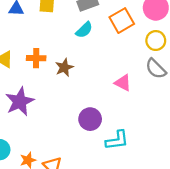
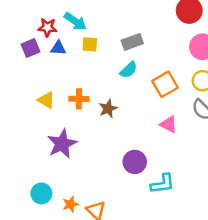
orange square: (122, 21) -> (165, 84), moved

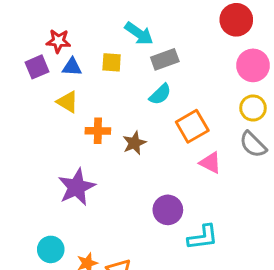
cyan arrow: (75, 21) -> (139, 33), moved
orange square: (165, 84) -> (192, 126), moved
yellow triangle: (46, 100) -> (67, 102), moved

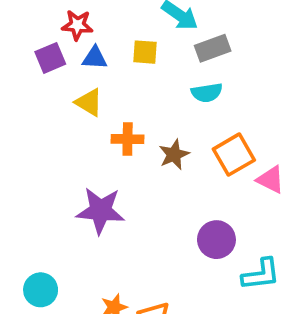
cyan semicircle: (160, 94) -> (207, 93), turned 35
orange square: (192, 126) -> (234, 155), moved
purple star: (77, 187) -> (101, 211), turned 30
cyan circle: (51, 249) -> (41, 290), moved

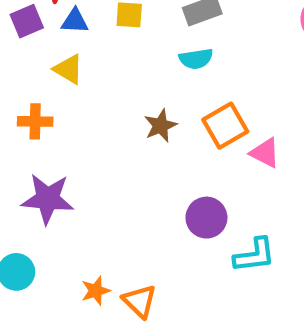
orange cross: (128, 139) -> (35, 121), moved
purple star: (101, 211) -> (48, 199), moved

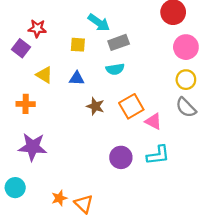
purple square: (27, 21) -> (21, 48), turned -30
blue triangle: (75, 21) -> (77, 78), moved
brown star: (160, 126) -> (95, 106), turned -30
cyan L-shape: (255, 255) -> (158, 155), moved

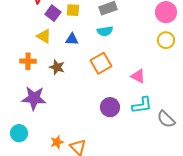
purple square: (21, 48) -> (53, 13), moved
brown star: (95, 106) -> (57, 67), moved
orange square: (131, 106) -> (101, 63), moved
gray semicircle: (186, 107) -> (166, 119), moved

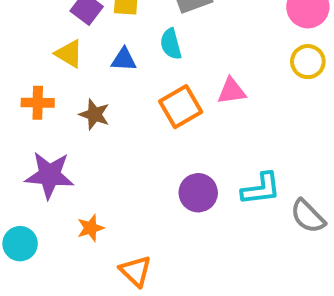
cyan semicircle: (105, 31) -> (171, 44), moved, turned 84
pink triangle: (138, 76) -> (232, 91), moved, turned -35
orange star: (57, 142) -> (91, 228), moved

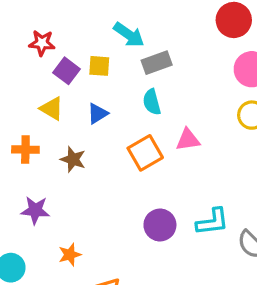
cyan semicircle: (171, 44) -> (152, 102), moved
blue triangle: (124, 60) -> (98, 113), turned -35
purple star: (49, 175) -> (35, 210), size x0.7

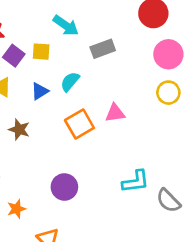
gray rectangle: (157, 63) -> (103, 49), moved
cyan semicircle: (152, 102) -> (70, 82), moved, turned 55
purple circle: (160, 225) -> (64, 187), moved

